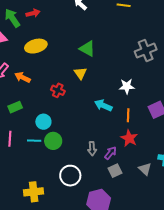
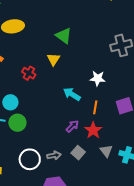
gray arrow: (92, 149) -> (54, 155), moved, turned -104
purple arrow: (110, 153) -> (72, 126), moved
gray triangle: (145, 169) -> (106, 151), moved
gray square: (115, 171) -> (78, 153), moved, turned -32

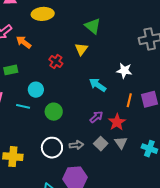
orange line: (95, 107) -> (129, 100), moved
green circle: (17, 123) -> (54, 112), moved
gray triangle: (106, 151) -> (121, 143), moved

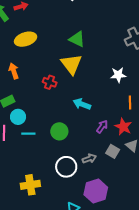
orange arrow: (24, 42) -> (14, 71), turned 49
yellow triangle: (81, 49) -> (71, 64), size x1.6
cyan arrow: (98, 85) -> (82, 104), moved
cyan circle: (36, 90) -> (18, 117), moved

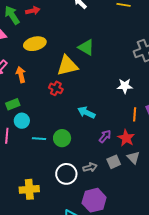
yellow triangle: (71, 64) -> (67, 66), moved, turned 50
cyan line: (28, 134) -> (39, 139), moved
gray square: (113, 151) -> (114, 162), turned 32

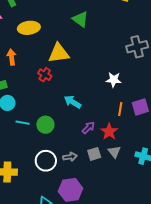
green triangle: (86, 47) -> (80, 19), moved

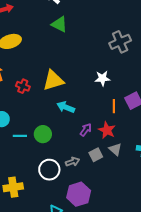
yellow triangle: (59, 53) -> (53, 80), moved
red cross: (45, 75) -> (23, 86), moved

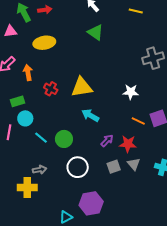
orange line: (114, 106) -> (138, 121), turned -72
red star: (107, 130) -> (128, 144), turned -30
cyan line: (20, 136) -> (41, 138), turned 32
gray arrow: (73, 162) -> (40, 170), moved
white circle: (49, 170) -> (78, 167), moved

